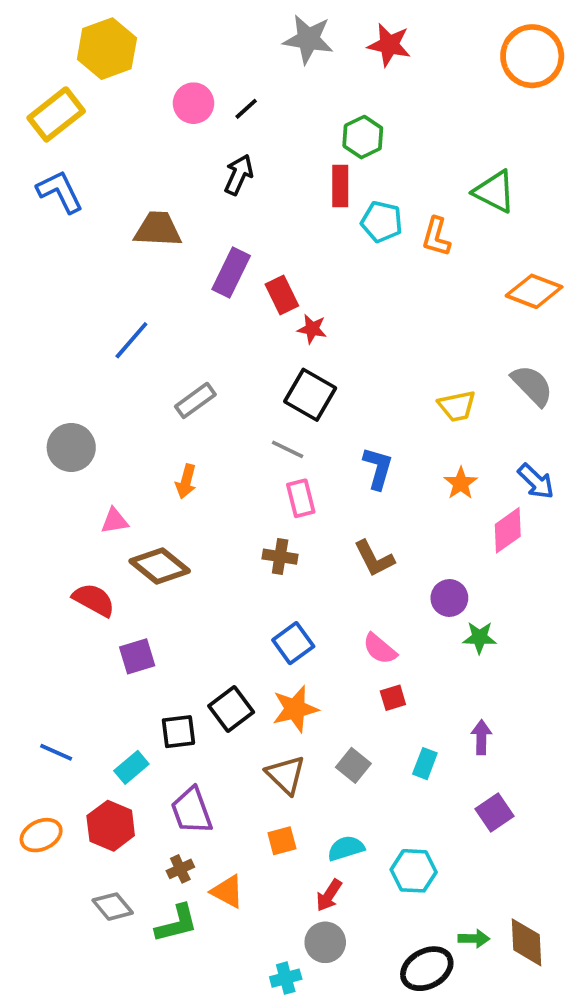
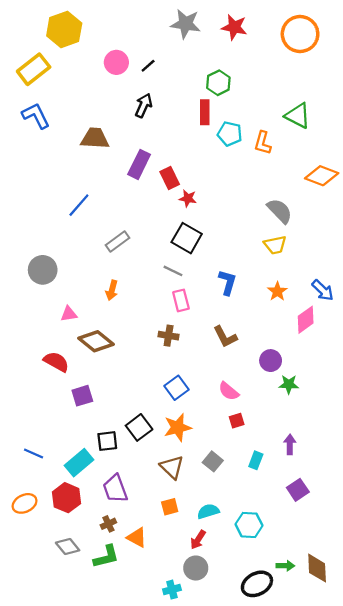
orange circle: (532, 56) -> (300, 34), moved
gray semicircle: (532, 385) -> (280, 211), moved
cyan rectangle: (131, 767) -> (79, 463), size x1.4

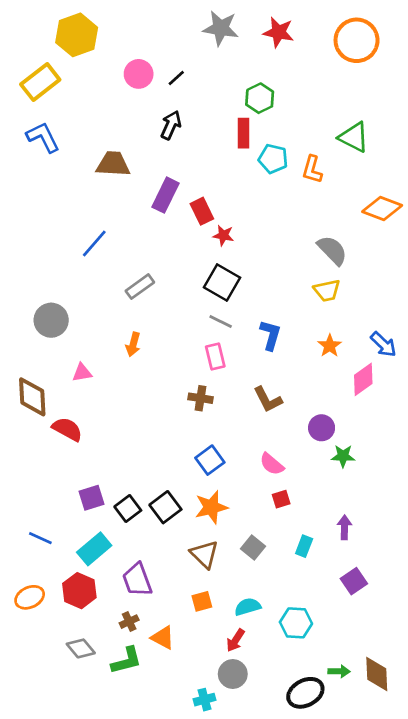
gray line: (173, 271) -> (221, 322), moved
brown diamond: (96, 341) -> (32, 397), moved, turned 48
purple square: (82, 396) -> (91, 498), moved
black square: (107, 441) -> (128, 509), moved, turned -30

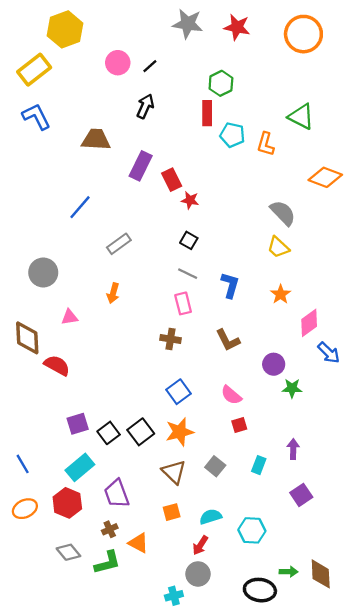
black square: (222, 282) -> (189, 240), size x0.6
yellow trapezoid: (327, 291) -> (278, 247), turned 55
blue arrow: (383, 344) -> (329, 353), moved
blue line: (40, 538) -> (23, 464), moved, turned 36
black ellipse: (305, 693) -> (260, 590), turned 36

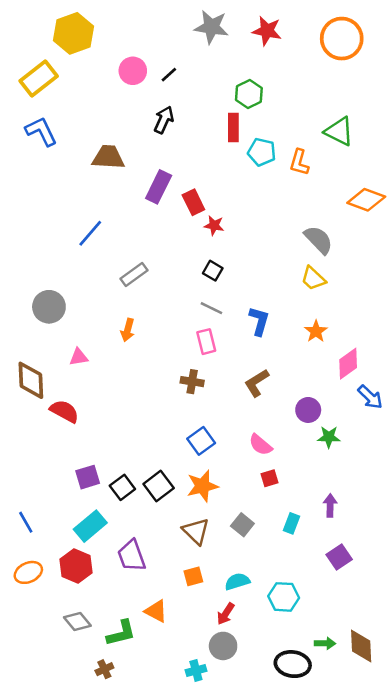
brown L-shape: (228, 340) -> (257, 383), turned 85
brown cross: (110, 529) -> (104, 669), moved

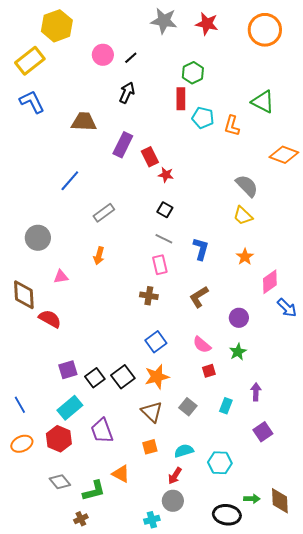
green star: (329, 437) -> (238, 352), moved, turned -30

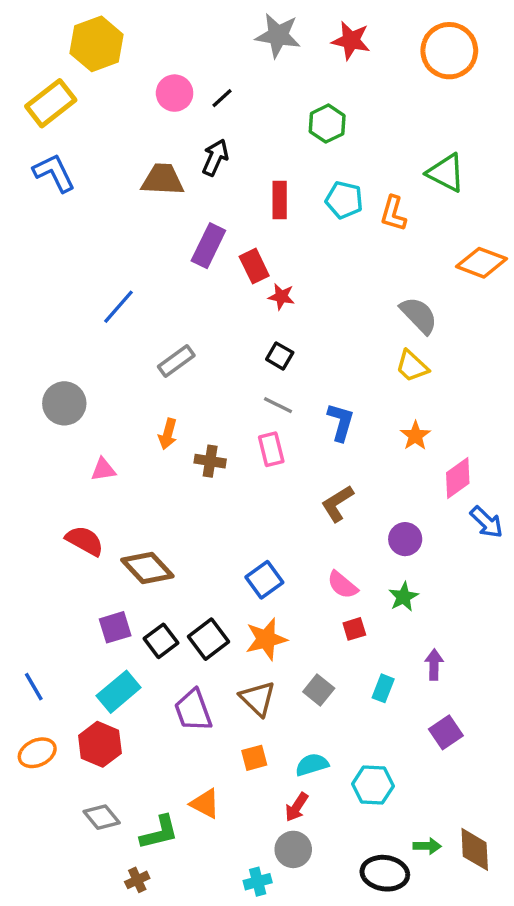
red rectangle: (181, 99) -> (280, 200), moved
brown trapezoid: (84, 122) -> (163, 180), moved
brown diamond: (24, 295) -> (147, 568), moved, turned -40
brown cross: (149, 296) -> (210, 461), moved
purple trapezoid: (102, 431) -> (193, 710), moved

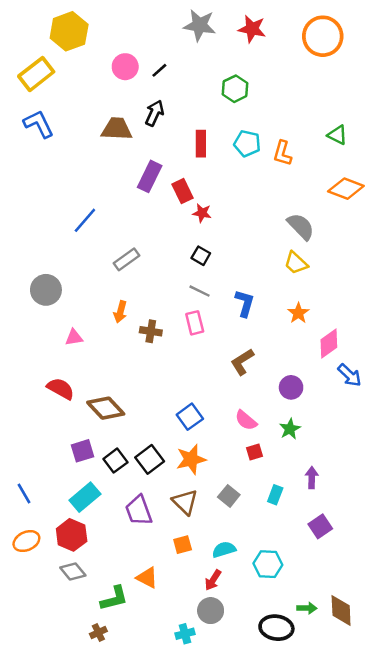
green triangle: (446, 173) -> (337, 135), moved, size x0.7
gray diamond: (102, 817) -> (73, 572), moved

